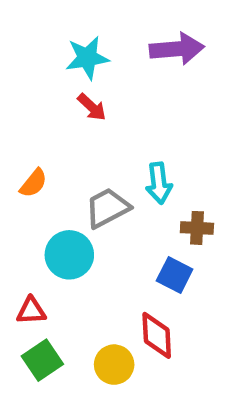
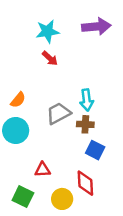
brown cross: (197, 228) -> (85, 124), moved
cyan circle: (69, 255) -> (16, 130), moved
red triangle: (31, 311) -> (43, 170), moved
green square: (42, 360) -> (23, 197), turned -30

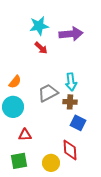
purple arrow: (96, 27) -> (71, 34), moved
red triangle: (43, 170) -> (25, 135), moved
green square: (23, 197) -> (19, 161), turned -36

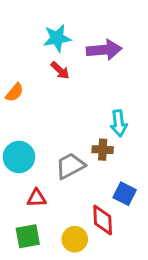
orange semicircle: (15, 82) -> (15, 92), moved
cyan arrow: (71, 82) -> (119, 123), moved
gray trapezoid: (48, 93) -> (70, 166), moved
blue square: (78, 123) -> (125, 194), moved

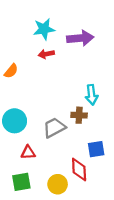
red arrow: (60, 70) -> (46, 54), turned 126
blue square: (125, 194) -> (96, 149), turned -36

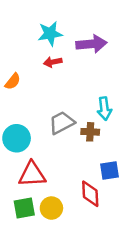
gray trapezoid: (54, 128) -> (62, 123), moved
red triangle: (28, 153) -> (32, 174), size x1.6
yellow circle: (58, 184) -> (51, 208), moved

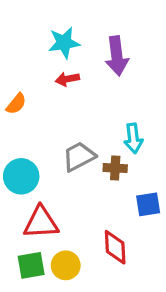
purple arrow: (91, 44) -> (117, 56), turned 88
blue square: (110, 171) -> (148, 204), moved

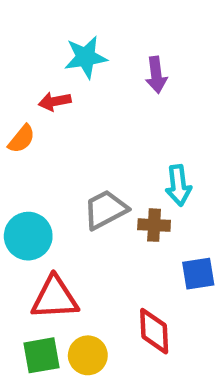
purple arrow: (117, 56) -> (156, 75), size x0.7
red arrow: (67, 79) -> (55, 101), moved

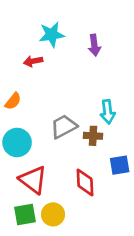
orange semicircle: (22, 139) -> (13, 101), moved
red triangle: (55, 298) -> (33, 180), turned 40
red diamond: (154, 331) -> (85, 182), moved

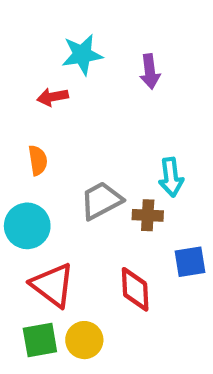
orange semicircle: (13, 101) -> (38, 160), moved, turned -48

